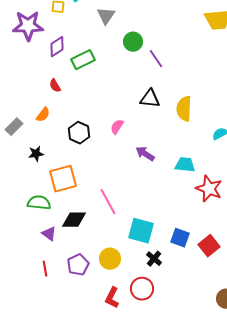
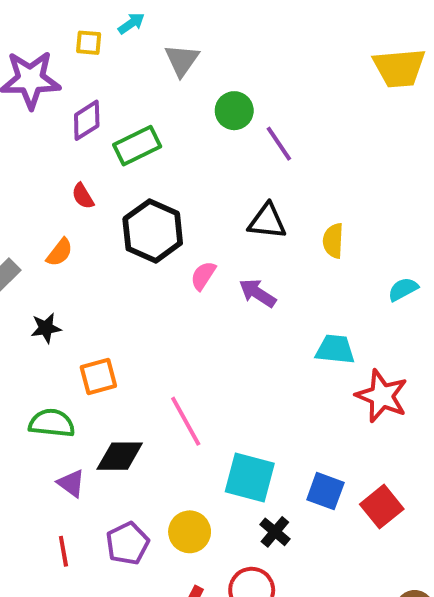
yellow semicircle: (184, 109) -> (333, 241), size x0.7
black hexagon: (79, 133) -> (153, 231), moved, size x1.4
purple arrow: (145, 154) -> (258, 293), moved
orange square: (63, 179) -> (98, 377), size x0.7

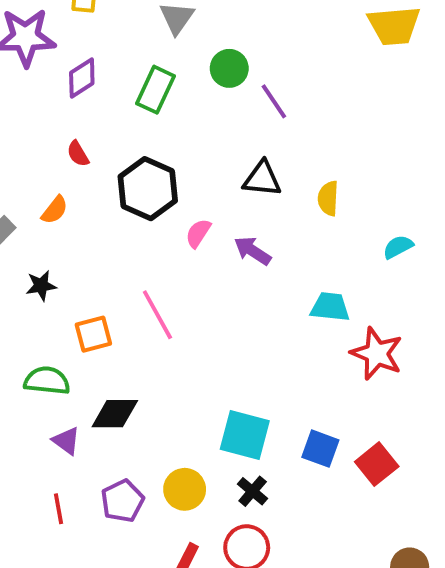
green rectangle: (137, 146) -> (156, 90), moved, turned -39
pink line: (186, 421) -> (157, 315), moved
black cross: (275, 532) -> (253, 491), moved

